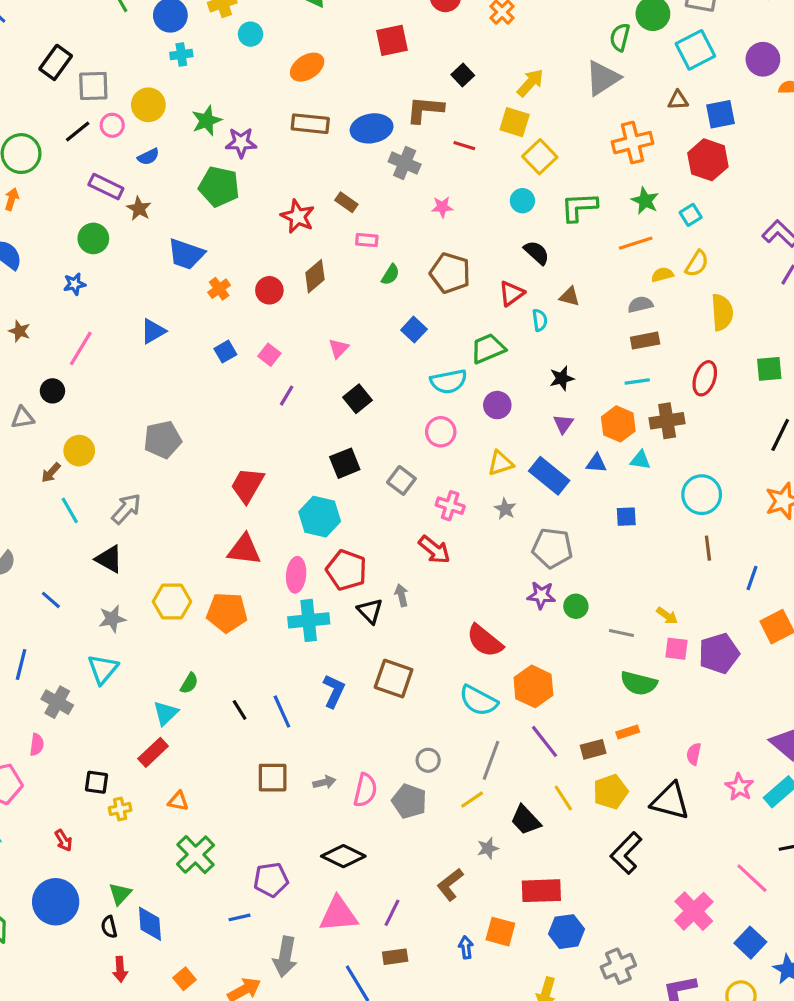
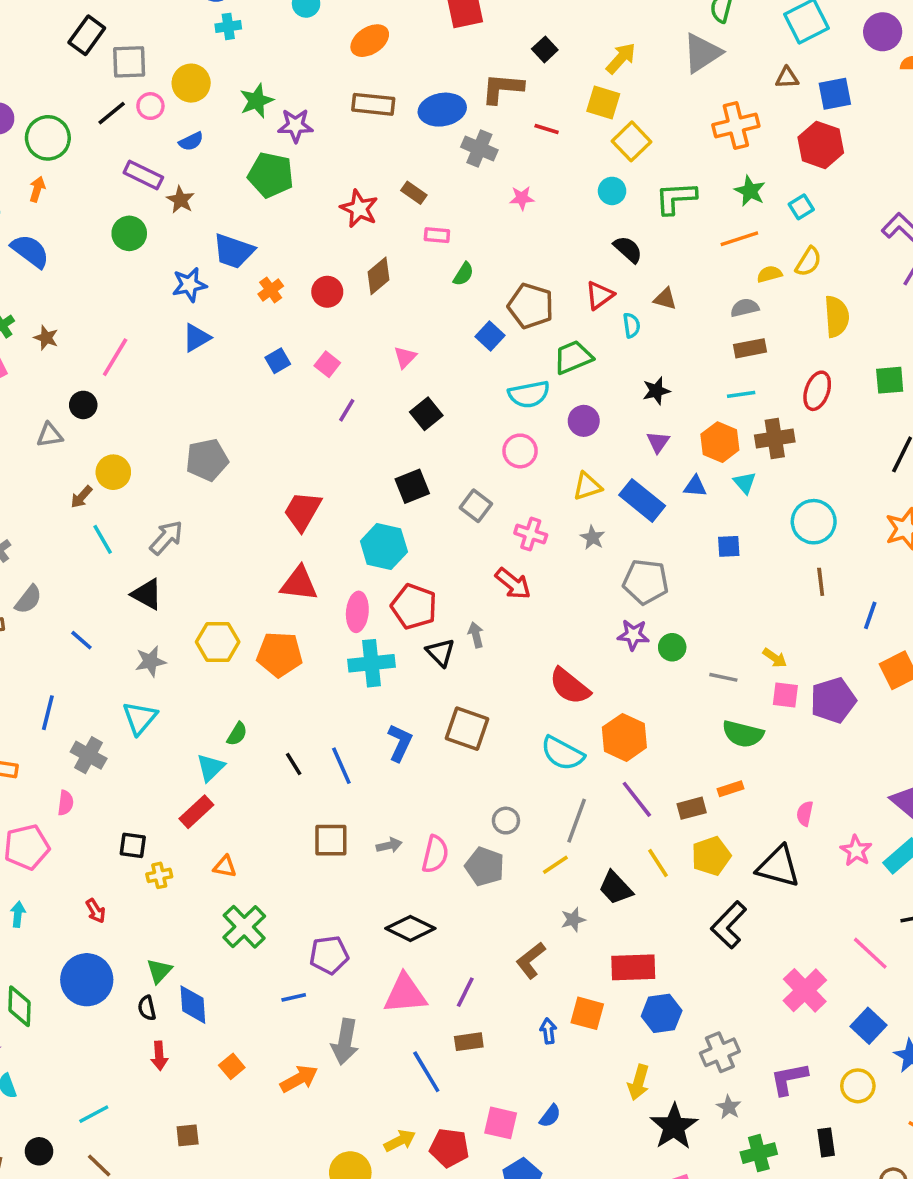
brown pentagon: (450, 273) -> (531, 306), moved
blue star: (74, 284) -> (189, 285), moved, size x1.4
cyan triangle: (640, 460) -> (745, 483), turned 40

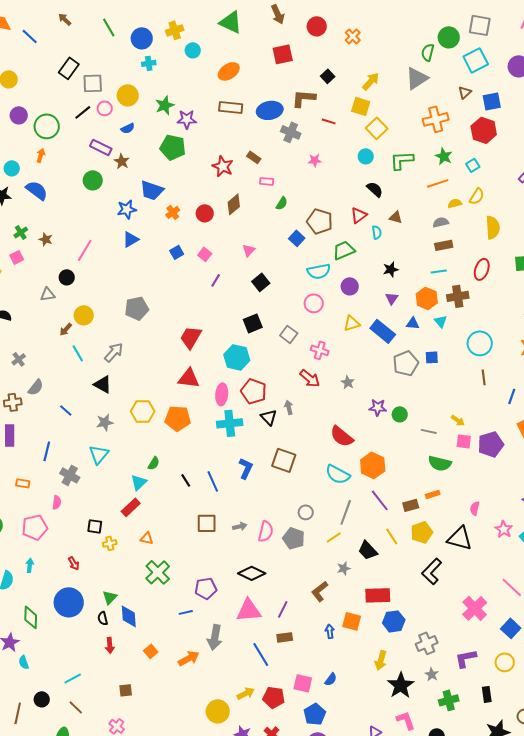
brown triangle: (787, 78) -> (465, 92), turned -40
gray star: (593, 538) -> (348, 382), moved
gray pentagon: (646, 582) -> (406, 363), moved, turned -30

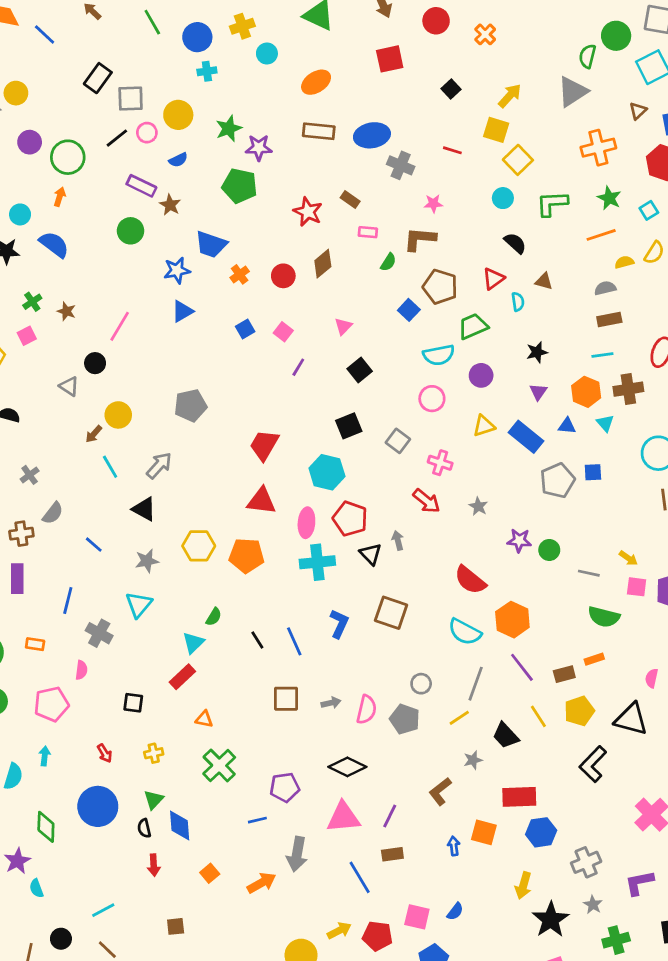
brown L-shape: (304, 98) -> (420, 239), moved
gray triangle: (48, 294) -> (69, 386), turned 42
yellow cross: (110, 543) -> (154, 753), moved

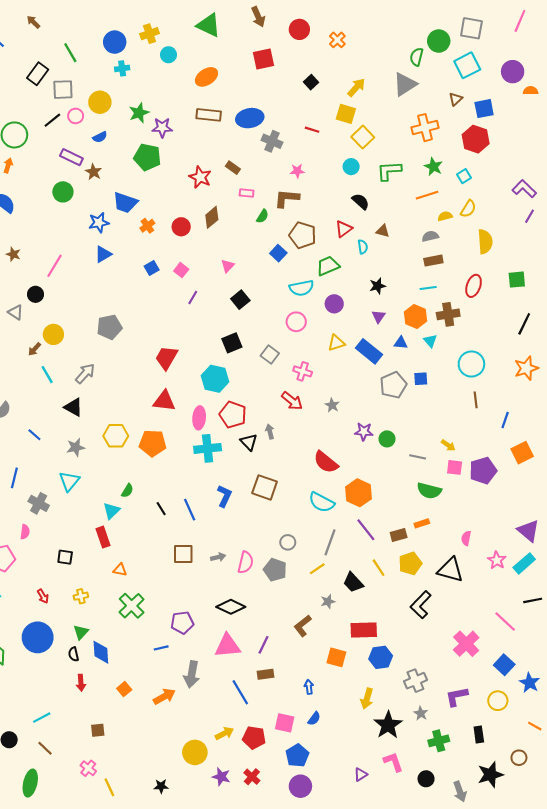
green line: (152, 22) -> (70, 53), moved
red rectangle: (182, 677) -> (103, 537), turned -66
blue arrow: (454, 846) -> (309, 687), moved

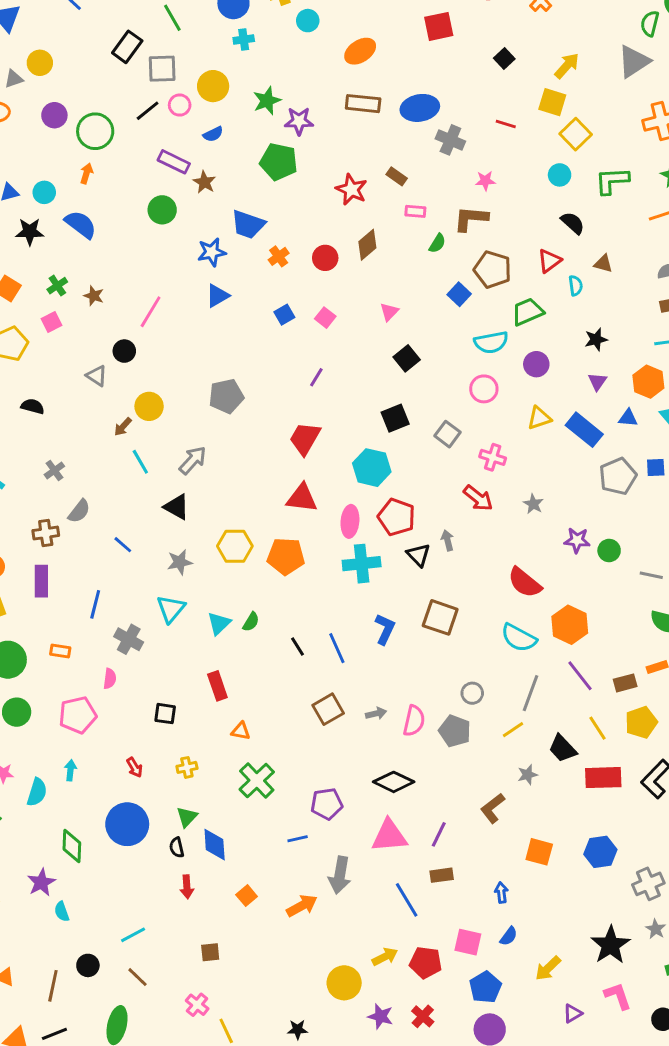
purple line: (193, 297) -> (316, 377), moved
cyan triangle: (112, 511) -> (219, 623), moved
brown square: (183, 554) -> (328, 709), turned -30
red rectangle: (364, 630) -> (603, 778), moved
yellow arrow: (367, 699) -> (548, 968), moved, turned 30

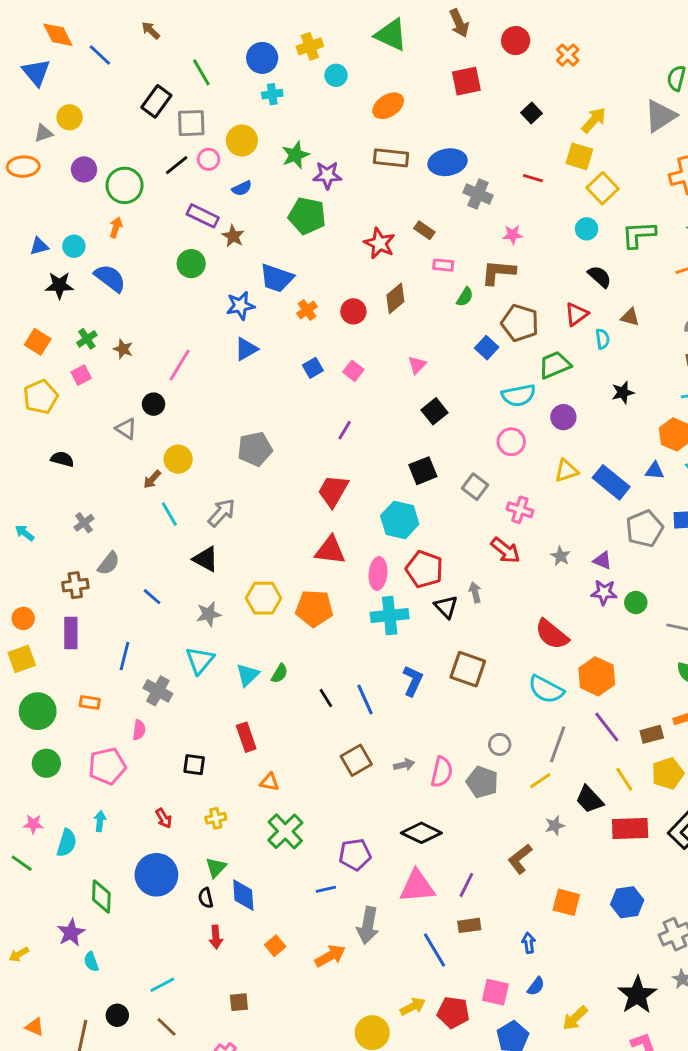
purple triangle: (597, 382) -> (602, 560), moved, turned -42

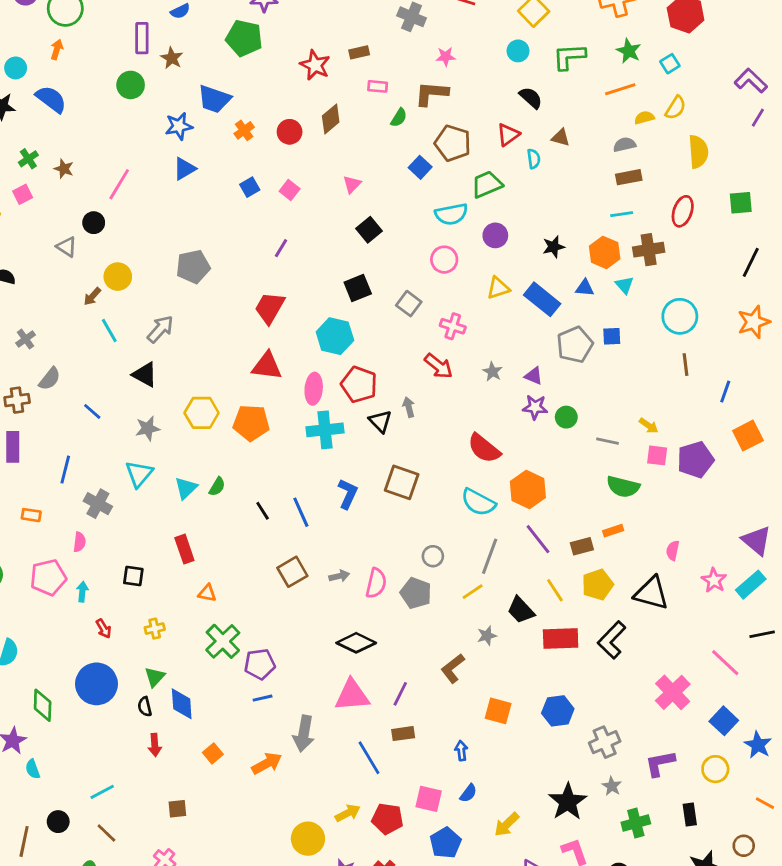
purple rectangle: (203, 216) -> (142, 38), turned 64
brown rectangle: (424, 230) -> (359, 52), turned -48
black star: (623, 392) -> (554, 247), moved
cyan arrow: (100, 821) -> (82, 592), moved
purple pentagon: (355, 854) -> (260, 664), moved

